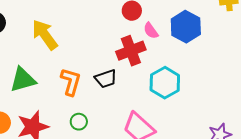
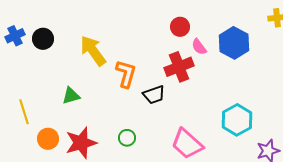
green triangle: (23, 80) -> (71, 96), size x0.7
orange L-shape: (71, 82) -> (126, 74), moved
cyan hexagon: (165, 83) -> (237, 120), moved

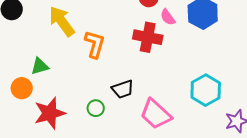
red cross: (179, 67) -> (148, 37), turned 32
black trapezoid: (154, 95) -> (123, 89), moved
orange circle: (48, 139) -> (22, 88), moved

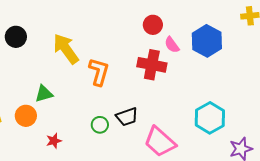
green circle: (96, 108) -> (100, 125), moved
red star: (50, 113) -> (54, 141), size x0.5

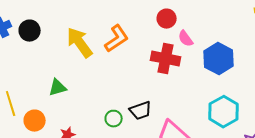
blue hexagon: (207, 41) -> (219, 59), moved
orange L-shape: (99, 72) -> (117, 39), moved, turned 40
orange circle: (26, 116) -> (35, 121), moved

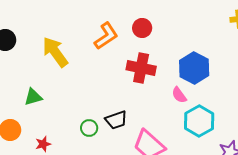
orange L-shape: (117, 39) -> (106, 36), moved
pink semicircle: (186, 39) -> (179, 95), moved

